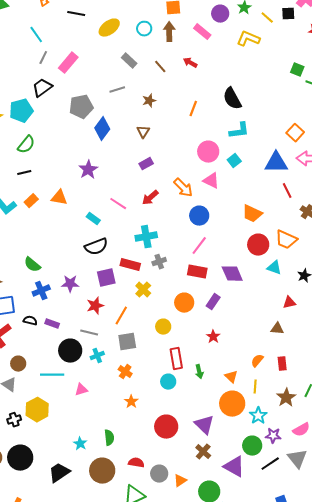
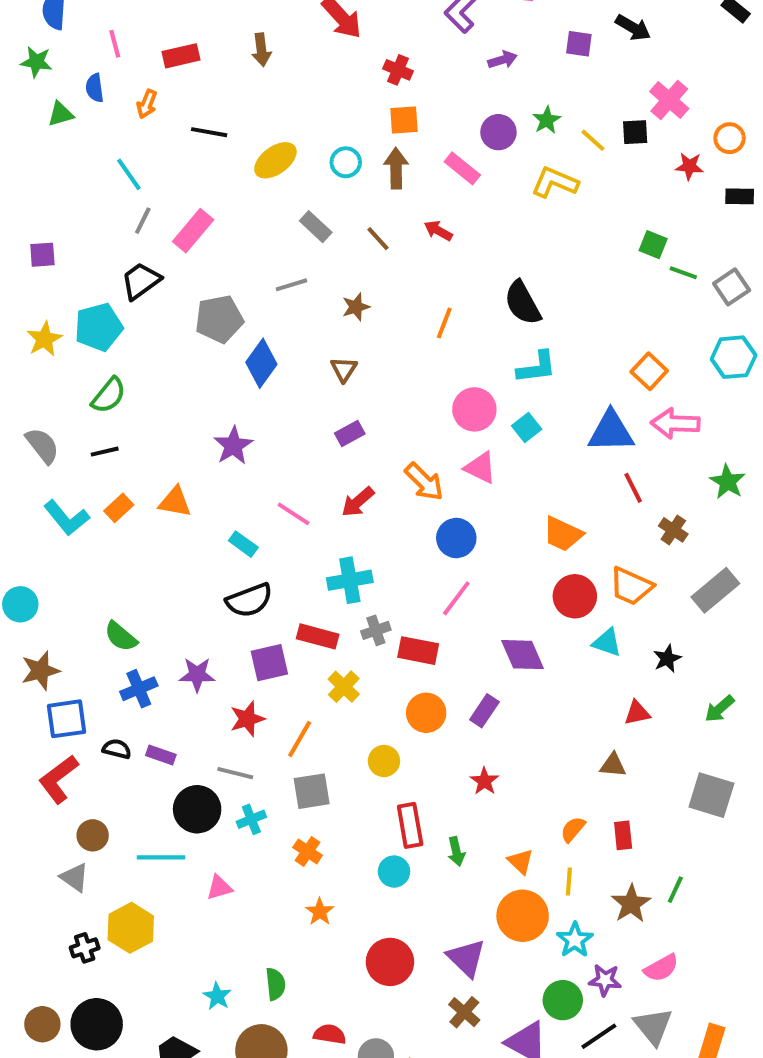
red rectangle: (197, 272) -> (418, 651), moved

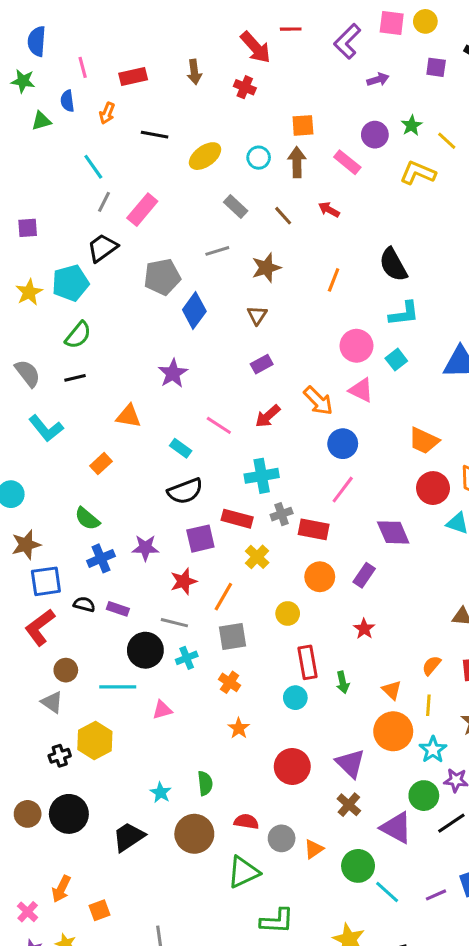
red cross: (398, 70) -> (245, 87), moved
brown star: (356, 307) -> (266, 268), size x1.4
orange rectangle: (119, 508) -> (101, 464), moved

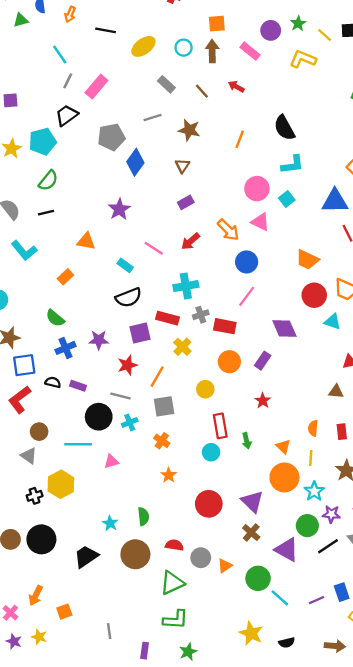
brown star: (266, 268) -> (189, 130), turned 30
orange semicircle: (431, 666) -> (313, 428), turned -35
green L-shape: (277, 921) -> (176, 620), moved

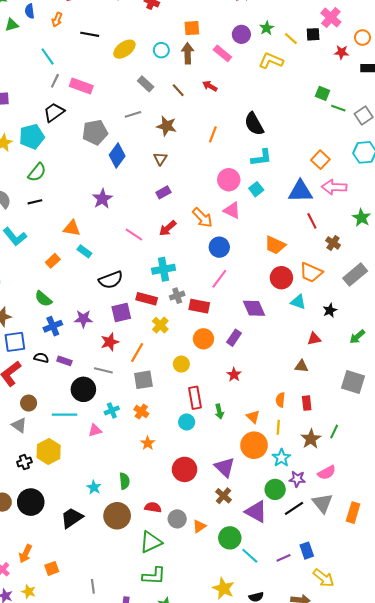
pink rectangle: (96, 87) -> (81, 86), turned 70
cyan rectangle: (125, 265) -> (84, 251), moved
cyan cross: (130, 422) -> (112, 410), moved

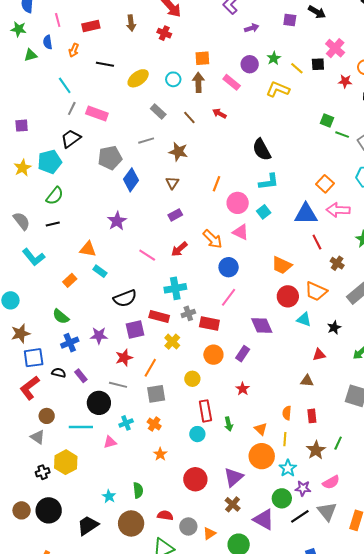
orange line: (213, 134) -> (216, 184), moved
purple rectangle: (64, 361) -> (81, 376), turned 32
purple triangle: (225, 467) -> (234, 477), turned 35

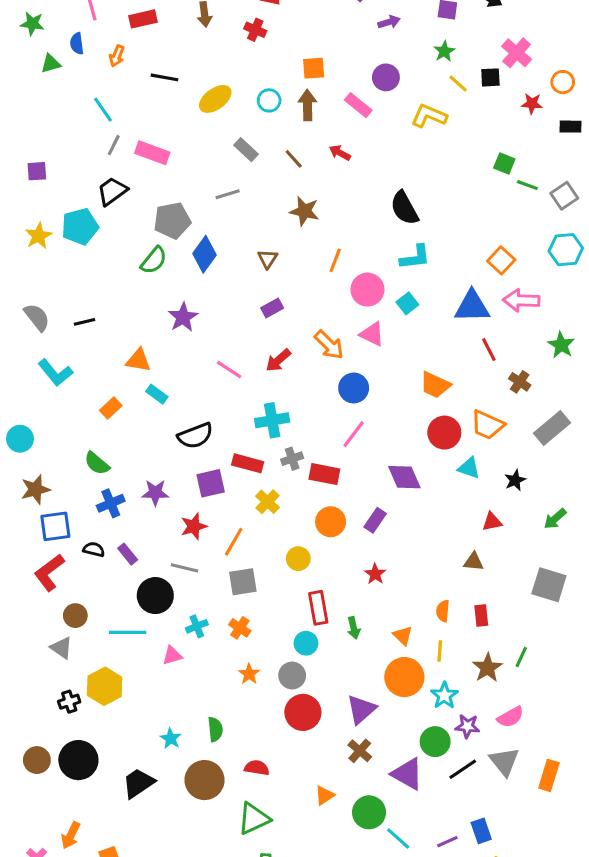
green star: (274, 58) -> (444, 51), moved
brown star: (178, 152) -> (304, 211), moved
green semicircle: (55, 196) -> (154, 260), moved
gray circle: (188, 526) -> (292, 675), moved

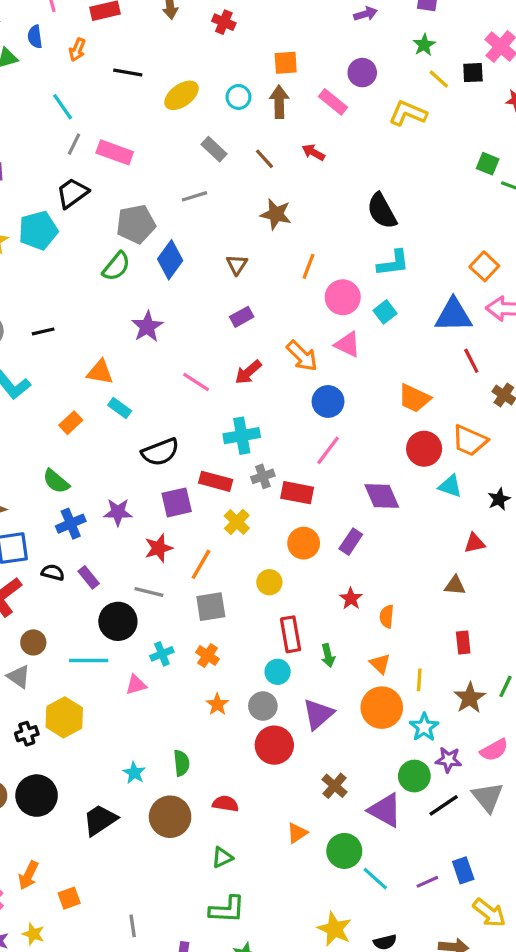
orange semicircle: (443, 611) -> (387, 616), moved
purple triangle: (361, 709) -> (318, 714), moved
green triangle: (254, 818) -> (222, 857), size x0.6

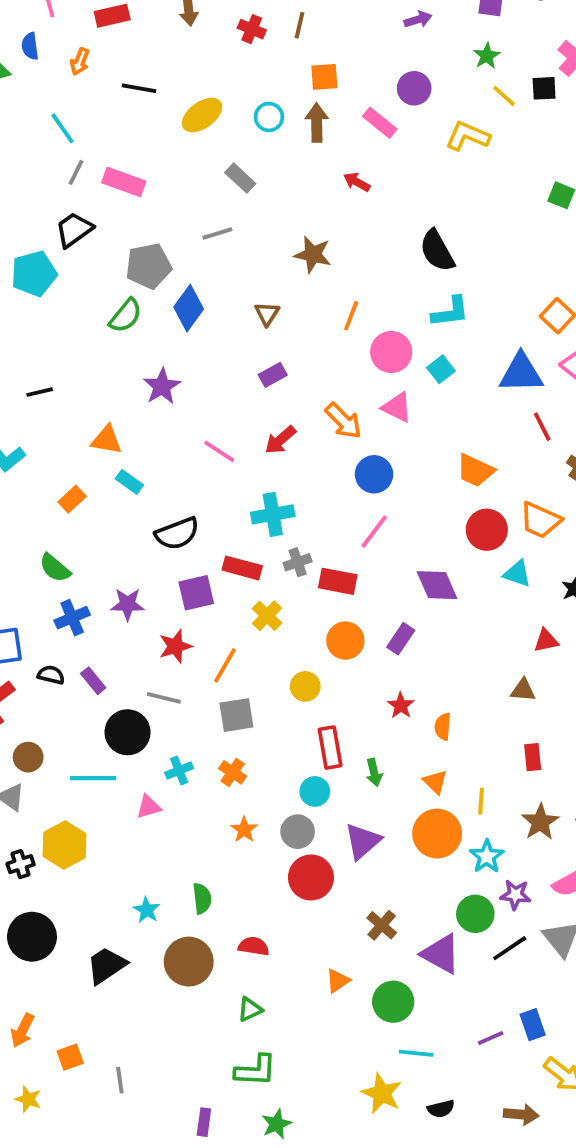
brown line: (265, 159) -> (300, 25), moved, turned 55
cyan line: (375, 879) -> (416, 1053), moved, turned -36
gray line: (133, 926) -> (120, 1080), moved

